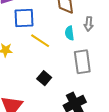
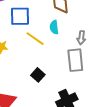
gray arrow: (89, 24) -> (81, 38), moved
cyan semicircle: (70, 33) -> (54, 27), moved

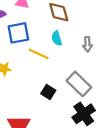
gray rectangle: (75, 60) -> (79, 84), moved, turned -30

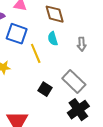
blue square: (18, 33) -> (17, 34), turned 30
yellow line: (39, 54) -> (36, 53), turned 42

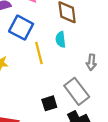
gray arrow: (82, 44) -> (91, 62), moved
black square: (45, 89) -> (49, 103), moved, turned 32

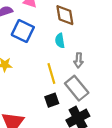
yellow line: (39, 53) -> (51, 73), moved
gray arrow: (91, 62) -> (79, 60), moved

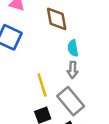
cyan semicircle: (60, 41) -> (73, 48), moved

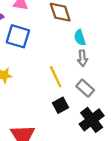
gray rectangle: (71, 101) -> (85, 88), size x0.7

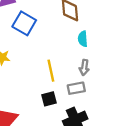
gray arrow: (82, 58) -> (84, 67), moved
gray rectangle: (85, 88) -> (76, 88), turned -66

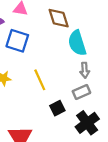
cyan semicircle: (83, 39) -> (77, 43), size x1.6
yellow line: (51, 71) -> (40, 80), moved

